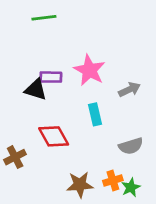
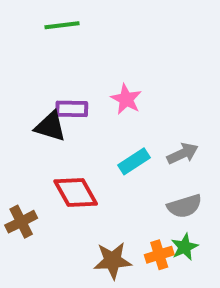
pink star: (89, 70) -> (126, 99), size x0.7
gray arrow: (129, 90) -> (183, 154), moved
cyan rectangle: (95, 114) -> (134, 161), turned 70
green star: (131, 187) -> (184, 247), moved

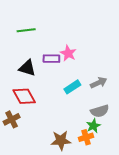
green line: (62, 25) -> (26, 30), moved
purple rectangle: (72, 109) -> (51, 59), moved
red diamond: (76, 192) -> (24, 96), moved
green star: (184, 247) -> (93, 126), moved

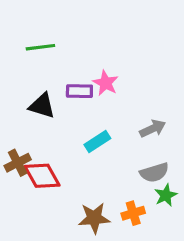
cyan rectangle: (72, 87) -> (97, 142), moved
red diamond: (24, 96) -> (42, 176), moved
brown cross: (12, 119) -> (18, 163), moved
green star: (93, 126) -> (166, 195), moved

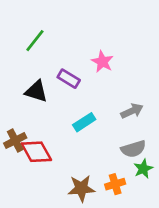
green line: (40, 47) -> (35, 41), turned -45
pink star: (106, 83) -> (102, 62), moved
purple rectangle: (79, 91) -> (69, 79), turned 30

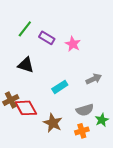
purple rectangle: (69, 79) -> (47, 38), moved
gray semicircle: (133, 149) -> (85, 110), moved
brown star: (81, 188) -> (53, 123), moved, turned 30

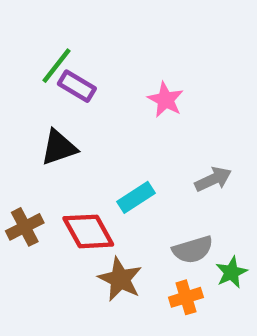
purple rectangle: (47, 38) -> (77, 86), moved
black triangle: (26, 65) -> (59, 147), turned -36
red diamond: (26, 108) -> (88, 231), moved

